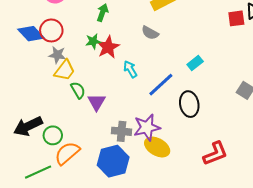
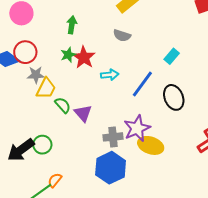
cyan arrow: (130, 69) -> (110, 75), turned 126
green circle: (53, 135) -> (42, 145), moved
orange semicircle: (67, 153) -> (55, 180), moved, size x0.6

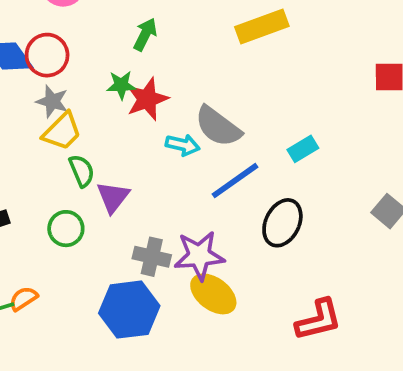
gray semicircle: (122, 35) -> (218, 126), moved, size x1.5
black ellipse: (174, 97) -> (282, 223), turned 30
green circle: (42, 145) -> (66, 229), moved

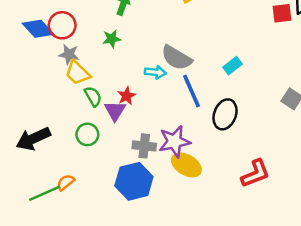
red star: (147, 99) -> (127, 96), moved, size x0.7
yellow trapezoid: (62, 131) -> (78, 73), turned 96
blue line: (235, 181) -> (192, 91), turned -72

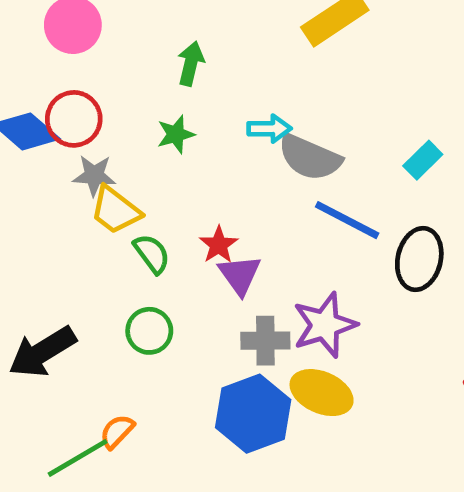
cyan arrow: (155, 72) -> (269, 129), moved
blue line: (192, 91) -> (347, 220), turned -32
purple triangle: (115, 111) -> (240, 275), moved
yellow ellipse: (186, 165) -> (322, 393), moved

